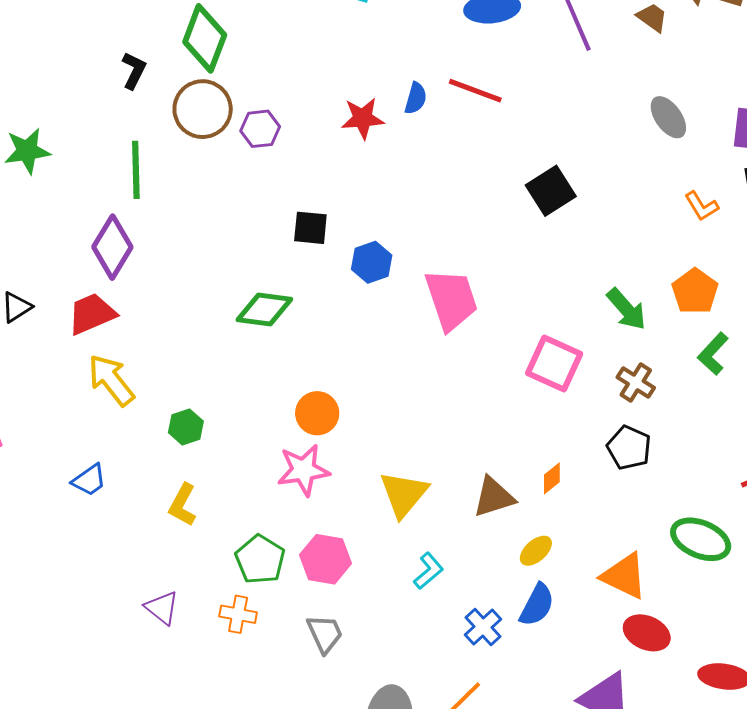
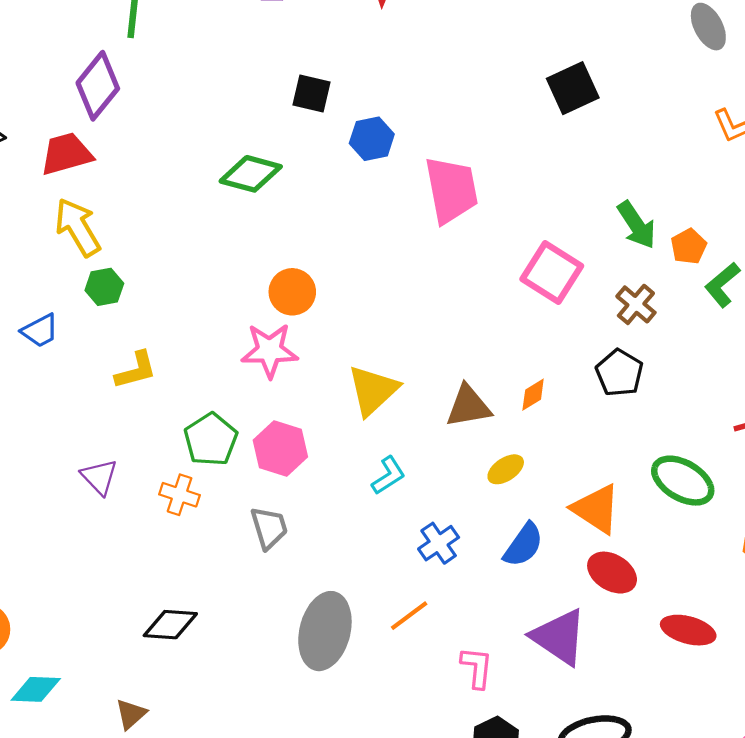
orange pentagon: (695, 291) -> (689, 246), moved, size x0.7
green hexagon: (186, 427) -> (104, 287), moved
yellow L-shape: (183, 505) -> (136, 370), turned -141
blue semicircle: (537, 605) -> (523, 545), moved

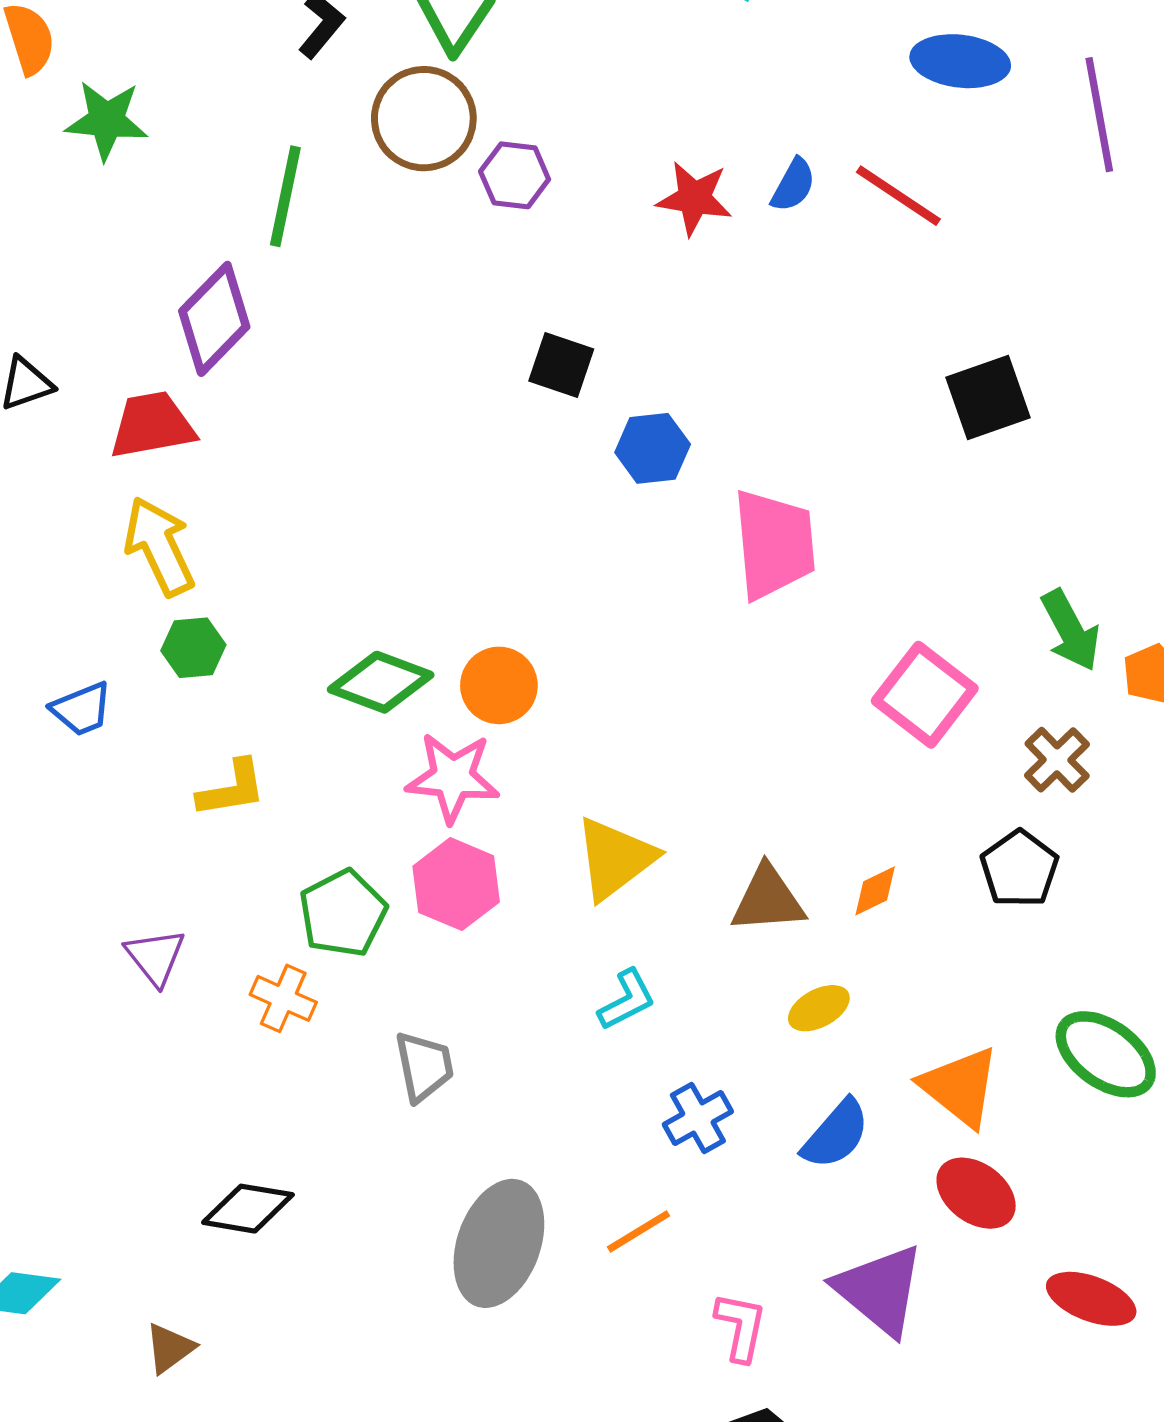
green diamond: (251, 174) -> (381, 682), moved
pink hexagon: (280, 448) -> (456, 884), moved

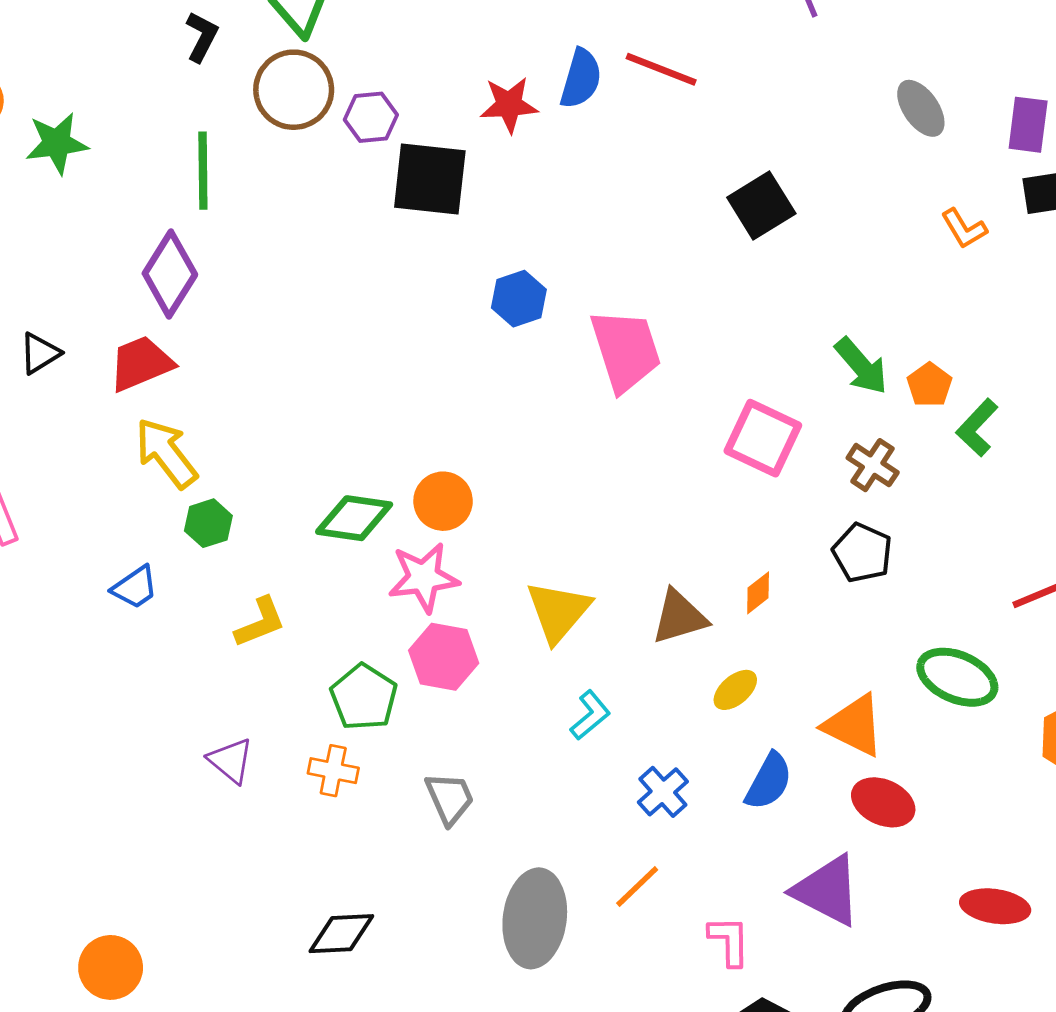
blue semicircle: (793, 185) -> (581, 79), size x1.4
black square: (561, 365) -> (430, 179), moved, size x1.6
red ellipse: (1091, 1299) -> (995, 906), moved

